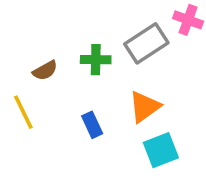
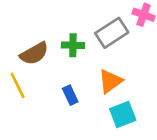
brown semicircle: (45, 71) -> (34, 54), size x1.5

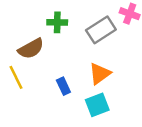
green cross: (73, 45) -> (57, 22), moved
cyan square: (123, 114) -> (97, 105), moved

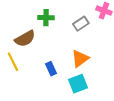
gray rectangle: (101, 30) -> (81, 24), size x0.7

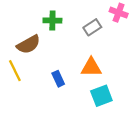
orange triangle: (80, 59) -> (91, 67), turned 36
cyan square: (78, 84) -> (101, 96), moved

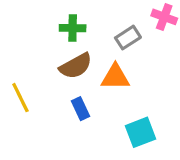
brown semicircle: (29, 44) -> (76, 66), moved
orange triangle: (91, 67) -> (115, 77), moved

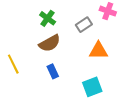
green cross: (73, 28) -> (48, 18), turned 35
orange triangle: (115, 77) -> (98, 51), moved

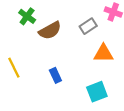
green cross: (48, 18) -> (27, 16), moved
brown semicircle: (50, 43) -> (50, 31), moved

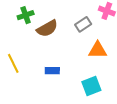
green cross: (27, 16) -> (26, 15), turned 35
blue rectangle: (55, 75) -> (52, 71), turned -64

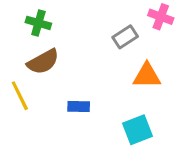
green cross: (26, 15) -> (38, 23), turned 35
brown semicircle: (47, 28) -> (43, 62), moved

